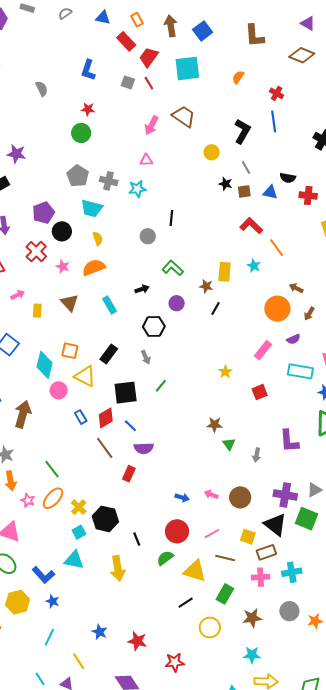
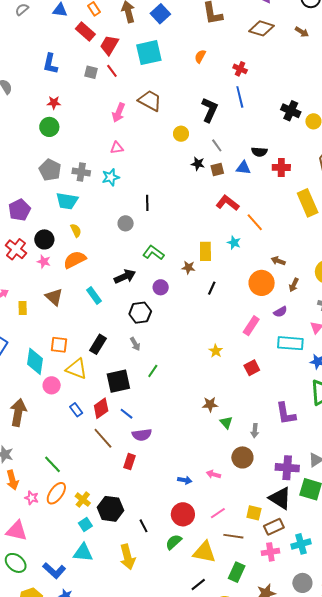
black circle: (62, 231) -> (44, 239), moved
black arrow: (142, 289) -> (125, 277), size x1.5
black line: (215, 309) -> (212, 288), moved
brown circle: (240, 497) -> (242, 457), moved

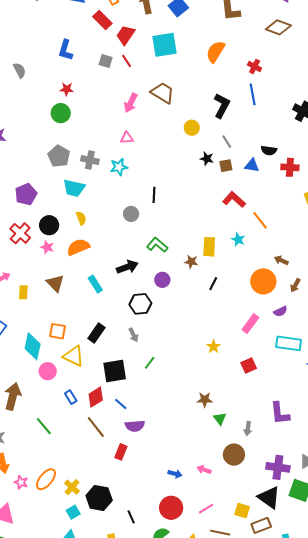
orange semicircle: (200, 56) -> (216, 52), size x1.6
green line: (53, 464) -> (44, 426), moved

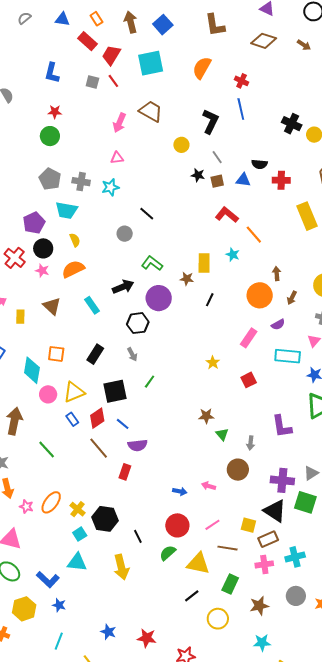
purple pentagon: (26, 194) -> (34, 223), moved
black line: (154, 195) -> (147, 214), turned -49
brown arrow: (281, 260) -> (277, 273), turned 64
purple circle: (162, 280) -> (159, 298), size x1.6
yellow triangle: (74, 356) -> (74, 392), moved, turned -45

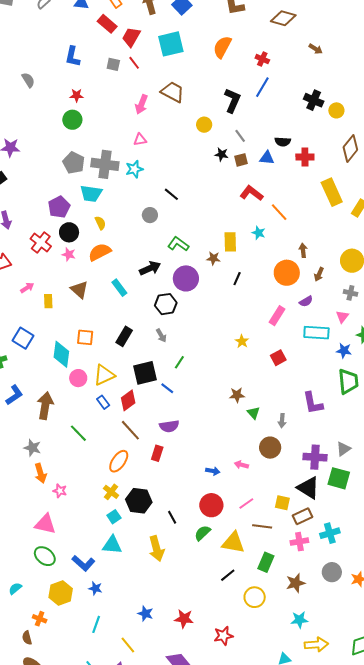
brown arrow: (304, 45) -> (316, 49), moved
blue line: (241, 109) -> (262, 87), turned 45
gray cross: (81, 182) -> (105, 164), size x1.5
blue line: (123, 424) -> (167, 388), moved
orange ellipse: (51, 502) -> (119, 461), moved

